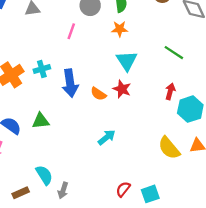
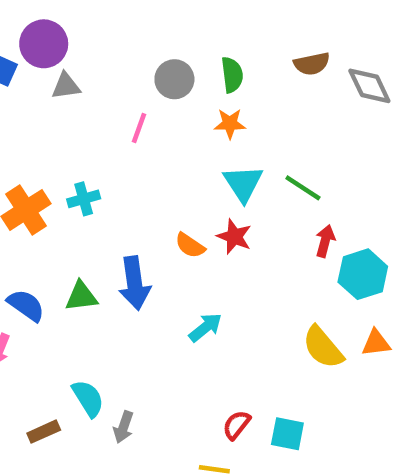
green line: (174, 53) -> (303, 188), moved
blue arrow: (70, 83) -> (135, 283), moved
cyan square: (150, 194) -> (287, 434), turned 30

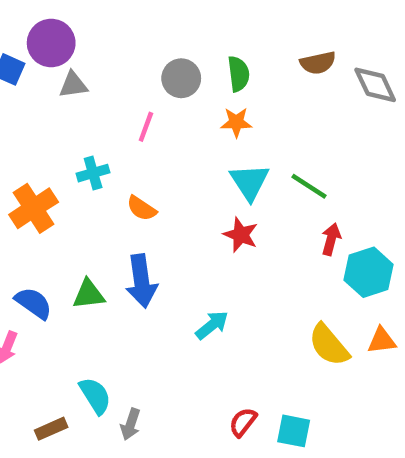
cyan cross: (84, 199) -> (93, 173), moved
orange semicircle: (190, 245) -> (142, 208), moved

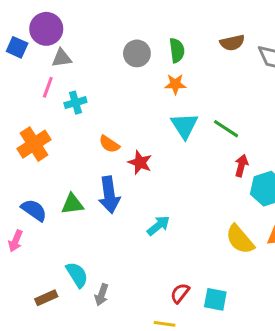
pink line: (146, 127) -> (48, 87), moved
cyan cross: (93, 173) -> (75, 103), moved
red star: (241, 235) -> (140, 163), moved

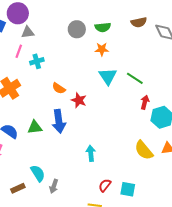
green semicircle: (177, 50) -> (103, 27), turned 91
cyan arrow: (158, 226) -> (91, 153), moved, turned -56

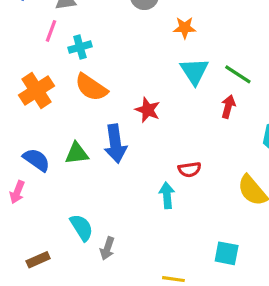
orange semicircle: (59, 88) -> (91, 87), moved, size x1.5
red arrow: (145, 102) -> (228, 107), moved
red semicircle: (105, 185) -> (190, 170), moved, turned -136
brown rectangle: (18, 188) -> (38, 260), moved

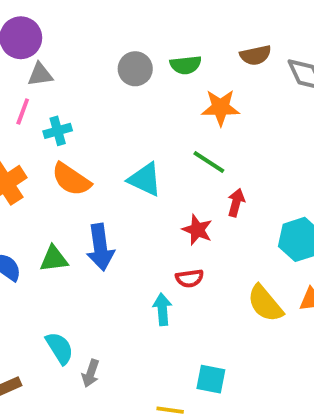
orange star: (185, 28) -> (221, 108), moved, size x1.4
cyan triangle: (194, 71) -> (145, 179), moved, turned -32
green line: (238, 74) -> (209, 162), moved
red star: (148, 110) -> (197, 230), moved
cyan square: (227, 253) -> (211, 379), moved

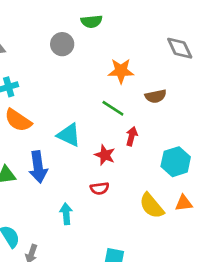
brown semicircle: (255, 55) -> (156, 96), moved
green semicircle: (186, 65) -> (92, 21), moved
cyan triangle: (145, 179) -> (69, 135), moved
cyan arrow: (162, 309) -> (66, 214), moved

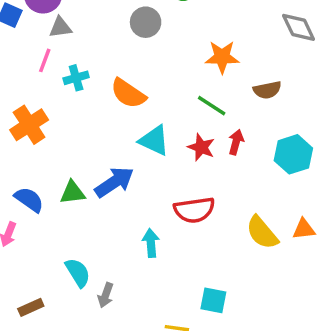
orange semicircle: (18, 120) -> (128, 93), moved
red star: (105, 155) -> (201, 147), moved
cyan hexagon: (176, 162) -> (293, 154), moved
blue arrow: (38, 167) -> (114, 182), turned -116
red semicircle: (100, 188) -> (194, 210), size x1.6

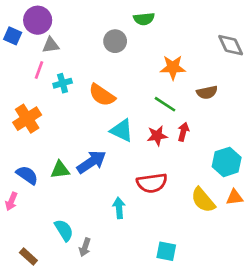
red star: (201, 147) -> (157, 136), turned -30
cyan hexagon: (293, 154) -> (227, 162), moved
brown rectangle: (31, 307) -> (28, 256), turned 66

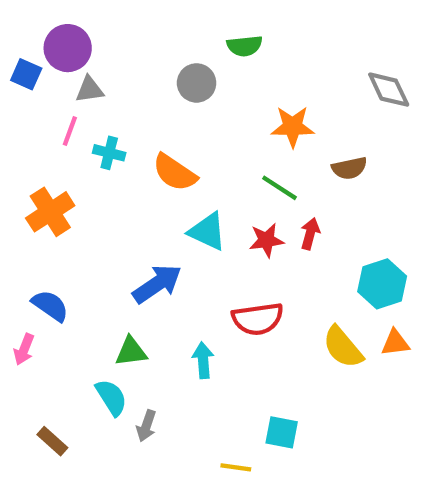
cyan cross: (63, 83) -> (109, 153), turned 30
green triangle: (60, 170) -> (131, 352), moved

